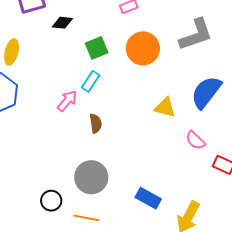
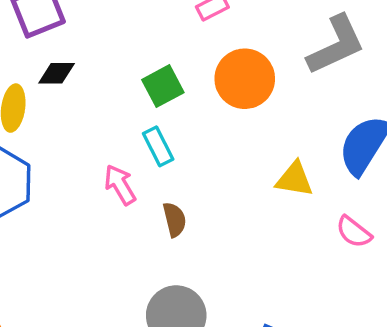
black diamond: (62, 23) -> (56, 73), moved
cyan rectangle: (91, 81) -> (158, 146), turned -55
pink arrow: (67, 101) -> (120, 185), turned -65

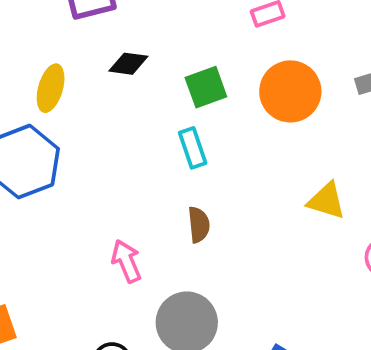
black diamond: (56, 73) -> (128, 64), moved
pink arrow: (120, 185) -> (126, 261), moved

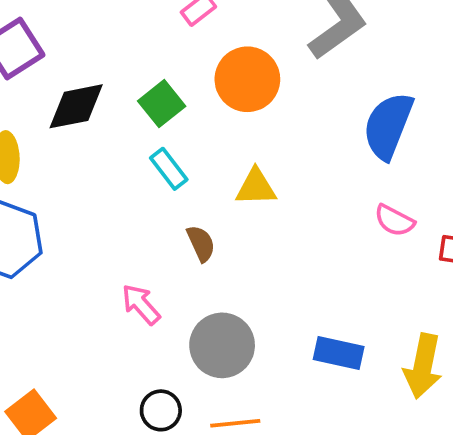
black diamond: (128, 64) -> (76, 106), size x1.5
yellow triangle: (326, 201) -> (256, 187), moved

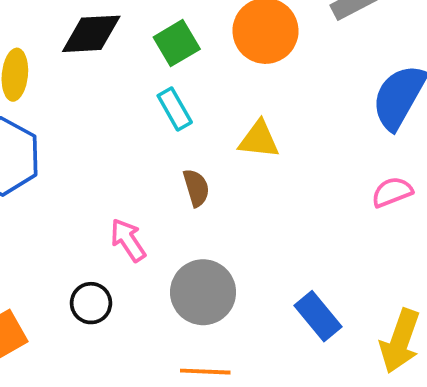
pink semicircle: (394, 220) -> (392, 192), turned 123
blue rectangle: (339, 353) -> (318, 316), turned 30
black circle: (161, 410) -> (91, 303), moved

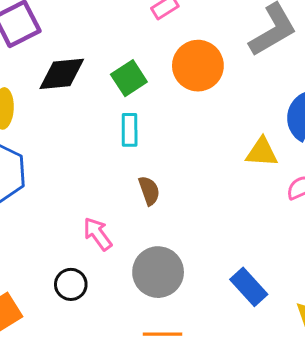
cyan rectangle: (175, 109) -> (130, 130), turned 32
yellow triangle: (259, 140) -> (262, 152), moved

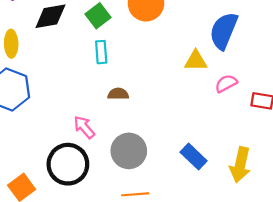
brown semicircle: (149, 191) -> (118, 94), turned -66
black circle: (71, 284) -> (68, 164), size x1.8

